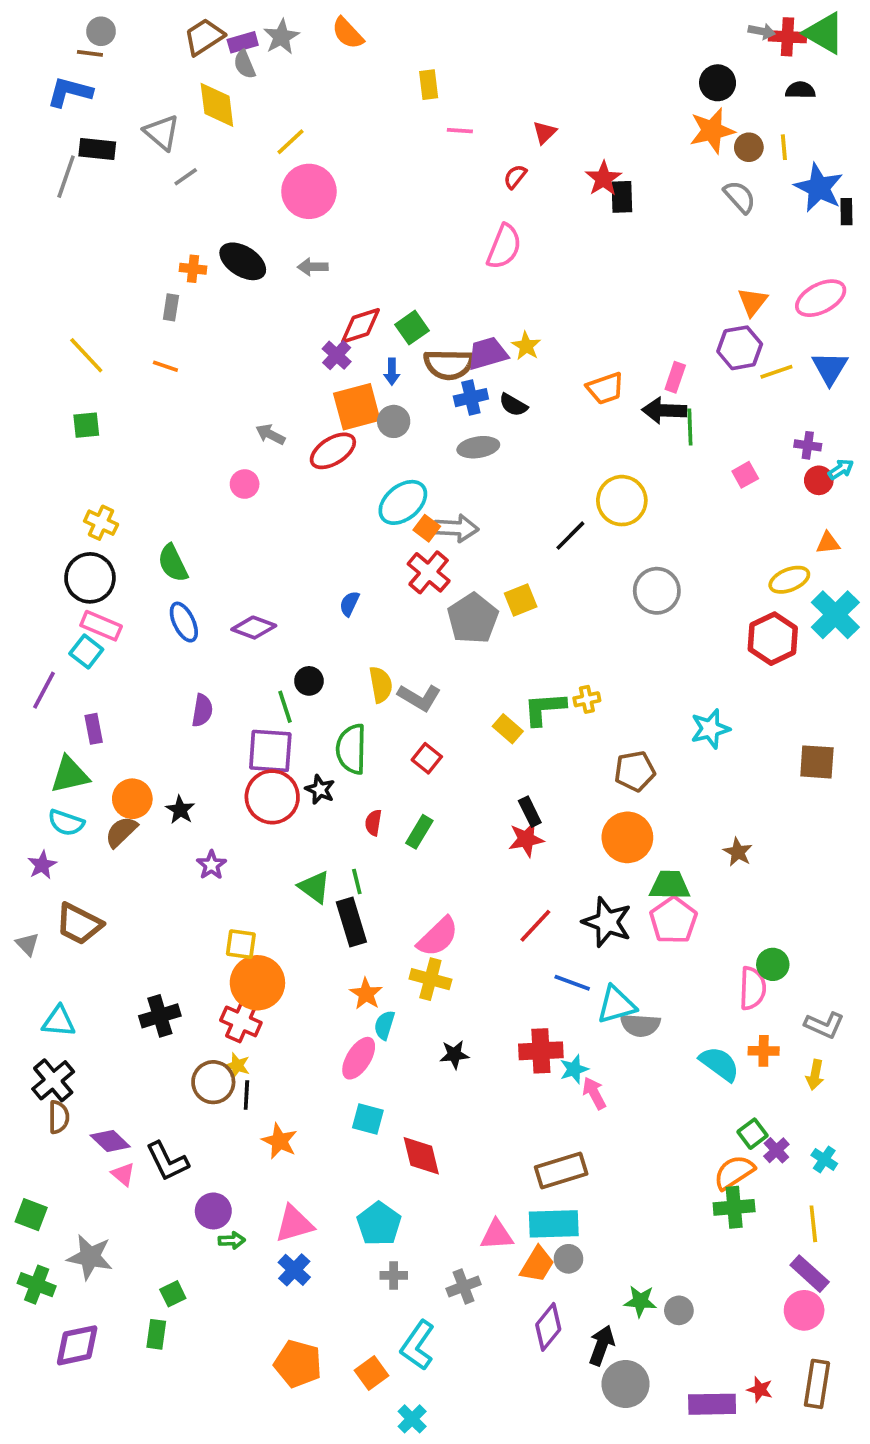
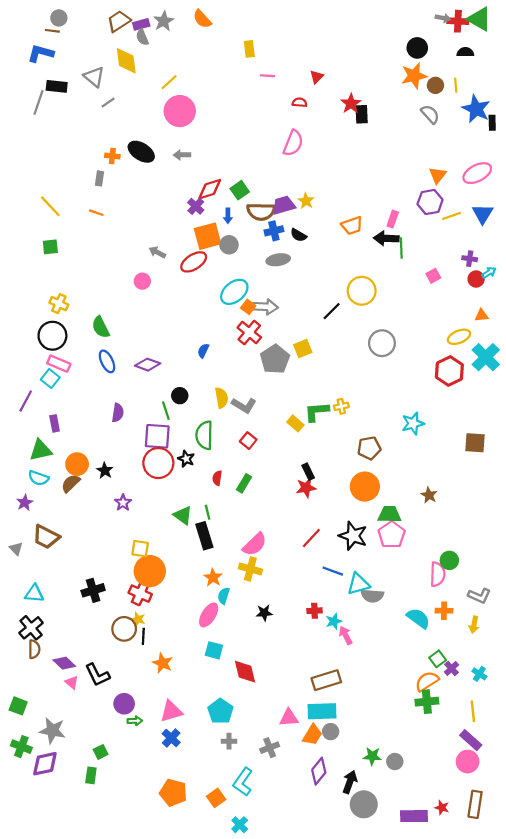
red semicircle: (515, 177) -> (300, 102), turned 56
red cross: (541, 1051) -> (315, 611), size x0.6
purple diamond: (77, 1345) -> (45, 764), moved

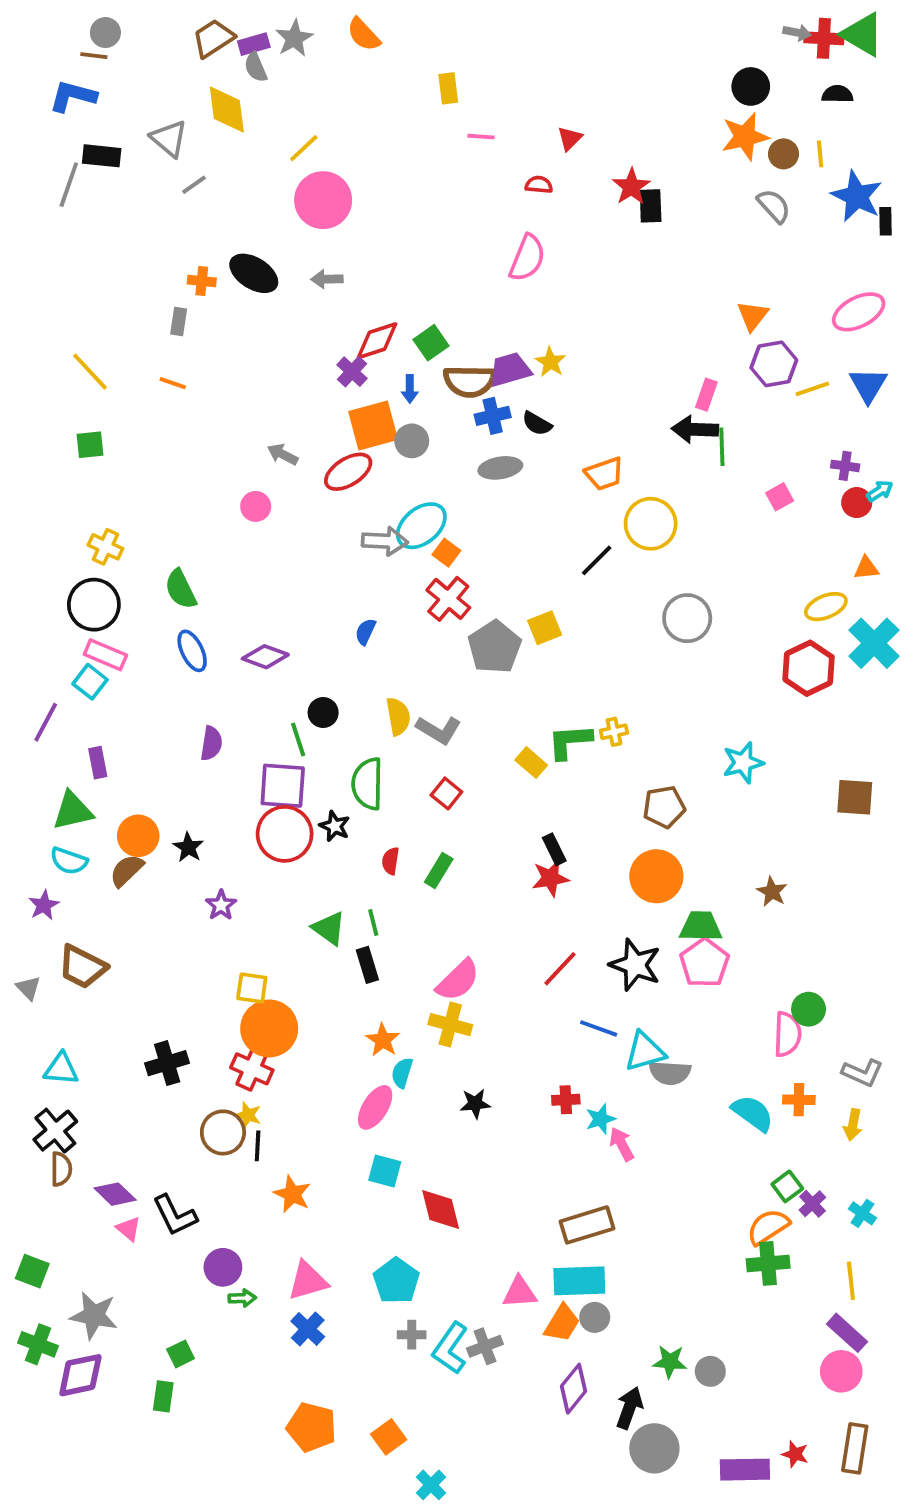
orange triangle: (438, 175) -> (753, 316), moved
orange trapezoid: (352, 226) -> (604, 474), moved
gray arrow: (265, 307) -> (385, 541), moved
black rectangle: (204, 536) -> (367, 965), size x0.7
cyan L-shape: (243, 782) -> (450, 1348), moved

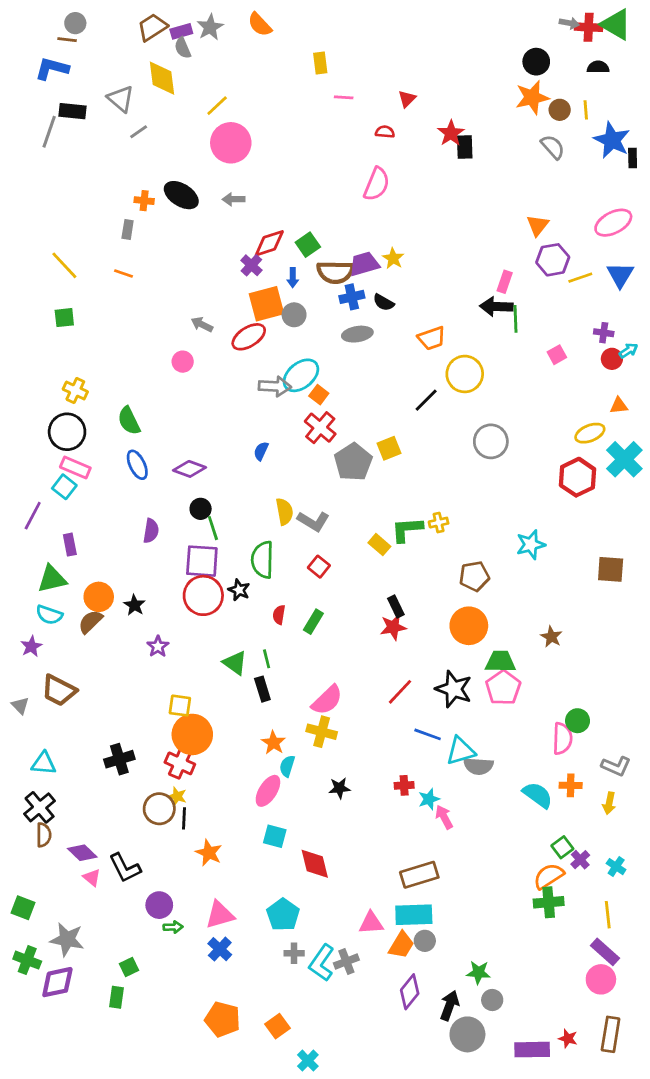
black circle: (323, 713) -> (201, 509), moved
gray circle: (710, 1371) -> (492, 1000), moved

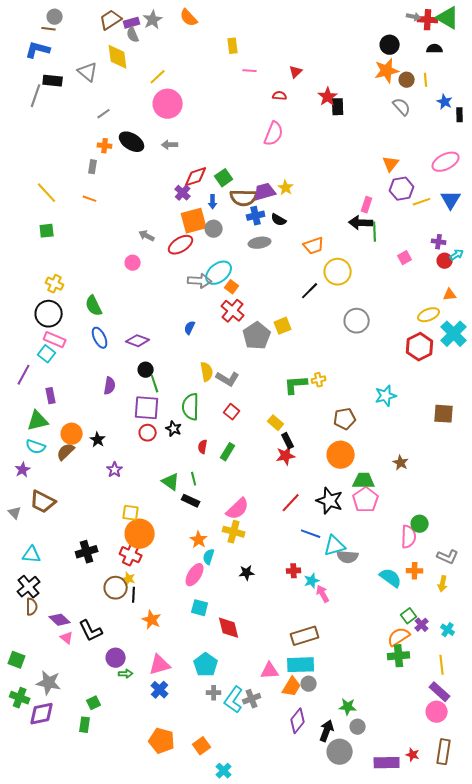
gray line: (139, 132) -> (104, 114), moved
blue star: (612, 140) -> (445, 102), size x0.6
yellow rectangle: (379, 545) -> (276, 423), moved
red circle: (203, 595) -> (148, 433), size x0.6
black rectangle: (262, 689) -> (191, 501), turned -48

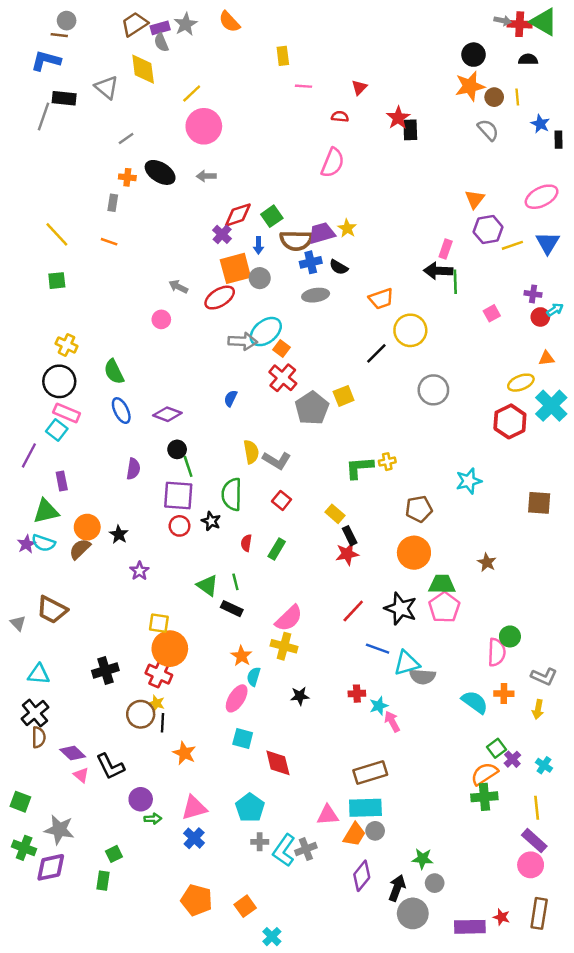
purple star: (23, 470) -> (26, 544), moved

